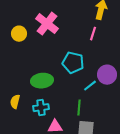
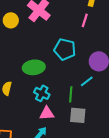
cyan line: (90, 86) -> (87, 81), moved
cyan cross: (41, 108) -> (42, 93), moved, turned 35

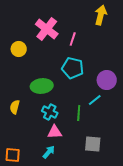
yellow circle: (11, 20) -> (19, 49), moved
pink line: (85, 20) -> (73, 39), moved
gray square: (78, 115) -> (93, 144), moved

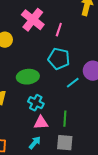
cyan line: (95, 100) -> (73, 83), moved
green line: (79, 113) -> (65, 119), moved
gray square: (93, 144) -> (65, 143), moved

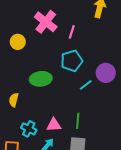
cyan pentagon: (59, 59) -> (72, 61), turned -30
cyan cross: (36, 103) -> (29, 129), moved

